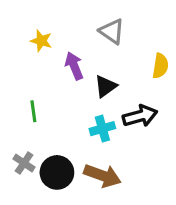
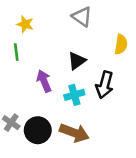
purple arrow: (74, 66) -> (44, 81), moved
green line: (33, 111) -> (16, 52), moved
black arrow: (140, 116) -> (105, 85), turned 120

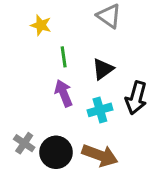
green line: (16, 52) -> (64, 57), moved

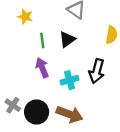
black triangle: (103, 69) -> (67, 39), moved

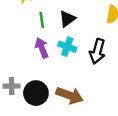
cyan cross: (69, 80) -> (67, 47), moved, turned 36
gray cross: (13, 105) -> (12, 86), turned -35

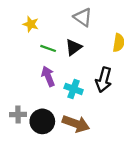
green line: (42, 20) -> (48, 48), turned -63
cyan cross: (67, 47) -> (74, 89), moved

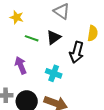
purple arrow: (48, 76) -> (21, 65), moved
black arrow: (104, 80) -> (77, 52), moved

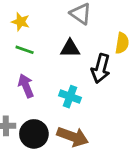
black triangle: (54, 37) -> (70, 48), turned 35
green line: (32, 38) -> (25, 50), moved

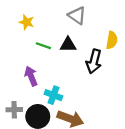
green line: (25, 50) -> (43, 46), moved
cyan cross: (70, 97) -> (53, 95), moved

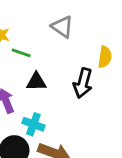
black triangle: (68, 45) -> (36, 82), moved
green line: (43, 46) -> (21, 53), moved

